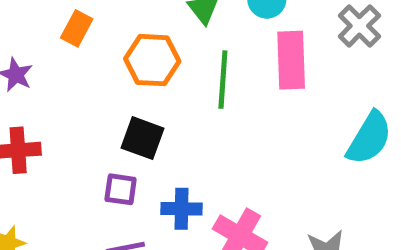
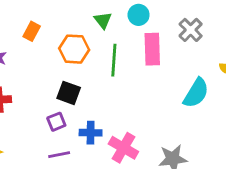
purple square: (121, 189) -> (56, 122), turned -30

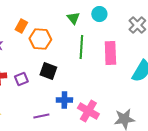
orange hexagon: (74, 49) -> (40, 39), moved
pink rectangle: (152, 49) -> (110, 53), moved
purple square: (56, 122) -> (21, 79), moved

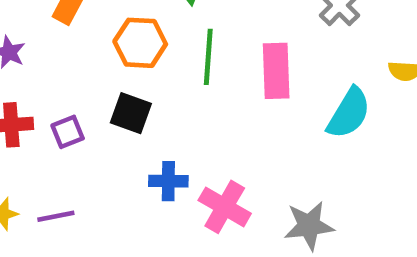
orange hexagon: (40, 39) -> (140, 43), moved
purple line: (41, 116) -> (56, 216), moved

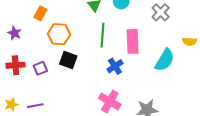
orange hexagon: (140, 43) -> (59, 34), moved
blue cross: (168, 181) -> (115, 66), moved, turned -35

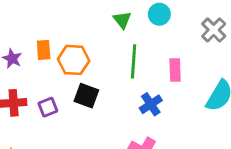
orange rectangle: (40, 13) -> (44, 50), moved, turned -32
pink rectangle: (133, 41) -> (175, 70), size x0.7

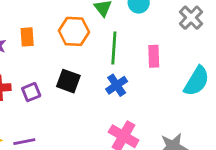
orange hexagon: (74, 60) -> (74, 31), moved
blue cross: (151, 104) -> (117, 85), moved

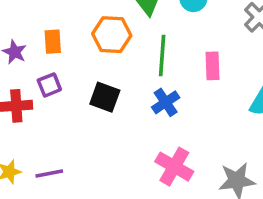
purple square: (31, 92) -> (49, 85), moved

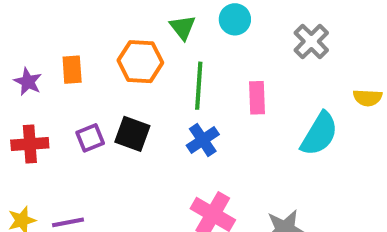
purple square: (49, 85) -> (90, 138), moved

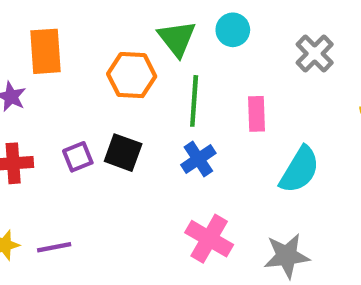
green triangle: (183, 27) -> (177, 38), size x1.4
orange rectangle: (72, 70) -> (46, 51), moved, size x1.5
cyan semicircle: (319, 134) -> (300, 170), moved

